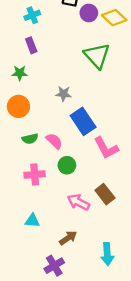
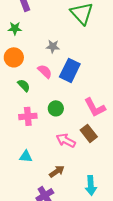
blue rectangle: (83, 121) -> (70, 70), turned 60
green semicircle: (30, 139) -> (24, 85), turned -120
pink semicircle: (54, 141) -> (45, 71), moved
pink L-shape: (106, 148) -> (95, 107), moved

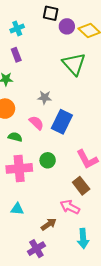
green semicircle: (24, 85) -> (15, 137), turned -32
pink cross: (28, 116) -> (19, 168), size x1.4
pink arrow: (66, 140) -> (70, 207), moved

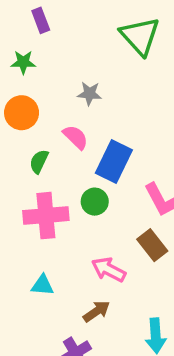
blue rectangle: (62, 122) -> (114, 162), moved
green semicircle: (15, 137) -> (39, 162), turned -80
pink arrow: (70, 207) -> (109, 270), moved

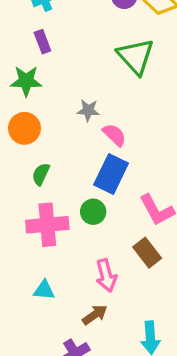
green star: (23, 62) -> (26, 81), size x1.4
pink semicircle: (76, 137) -> (114, 135), moved
pink arrow: (109, 270) -> (106, 275), turned -132

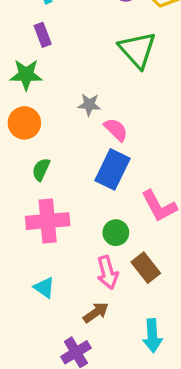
green circle: (93, 212) -> (116, 233), moved
brown rectangle: (147, 253) -> (146, 268), moved
cyan triangle: (44, 290) -> (44, 288), turned 30

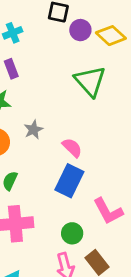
gray star: (89, 105) -> (33, 130), moved, turned -30

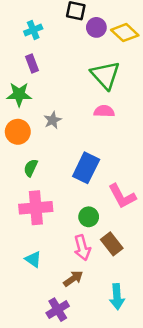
pink semicircle: (72, 148) -> (104, 111), moved, turned -42

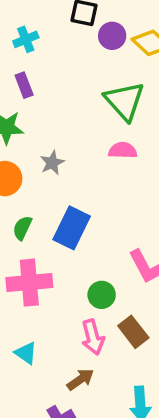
blue rectangle: (86, 168) -> (72, 228), moved

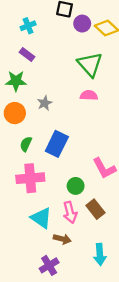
purple rectangle: (24, 85) -> (27, 54), turned -32
cyan triangle: (26, 353) -> (41, 218), moved, size x1.5
brown arrow: (80, 379) -> (62, 239), turned 49

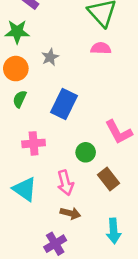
green semicircle: (26, 144) -> (20, 99), moved
pink cross: (30, 178) -> (34, 143), size x0.7
pink arrow: (70, 212) -> (65, 183), moved
cyan triangle: (41, 218) -> (25, 189), moved

